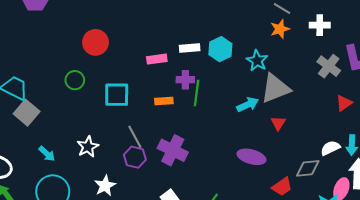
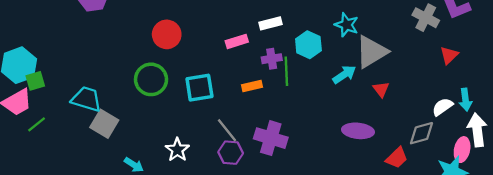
cyan hexagon: (220, 49) -> (308, 45), moved
green circle: (75, 80) -> (151, 79), size x1.5

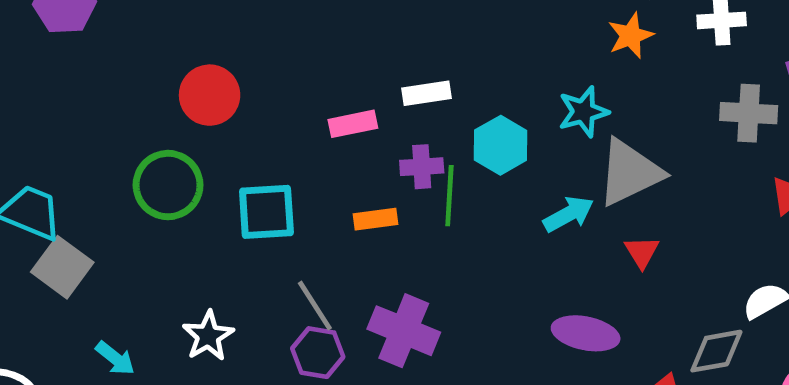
gray cross: (426, 18) -> (749, 113), turned -30
cyan star: (347, 25) -> (583, 112), turned 30

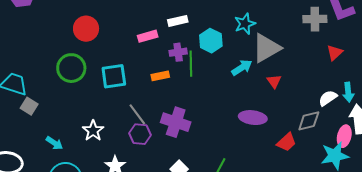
gray square: (62, 267) -> (29, 106), size x0.7

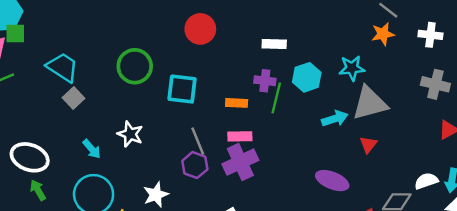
red circle: (86, 29) -> (200, 29), moved
pink rectangle: (148, 36) -> (240, 136), moved
purple cross: (176, 122) -> (240, 162), turned 32
white star: (93, 131) -> (130, 134), moved, turned -30

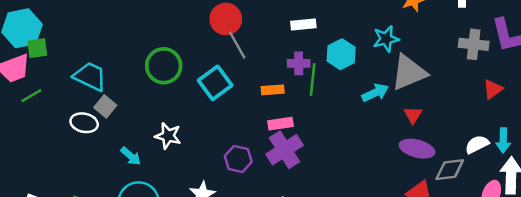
cyan square: (182, 89) -> (215, 83), turned -36
gray line: (198, 141) -> (237, 45), moved
white ellipse: (30, 157) -> (84, 123), moved, size x0.7
purple ellipse: (332, 181) -> (417, 149), moved

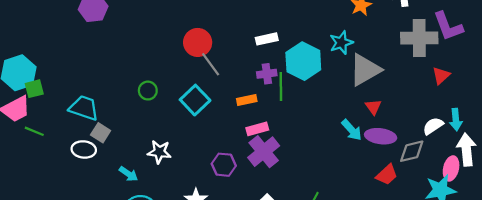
gray cross: (474, 44) -> (419, 38), size x1.4
cyan hexagon: (341, 54) -> (303, 61), size x1.4
green circle: (164, 66) -> (148, 91), size x0.6
cyan arrow: (375, 93) -> (352, 130), moved, turned 80
green line: (31, 96) -> (34, 131), turned 60

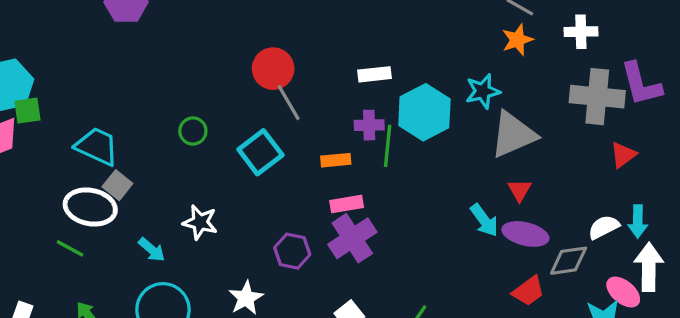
green line: (34, 131) -> (70, 248), moved
white ellipse: (84, 149) -> (90, 207), size x1.4
pink ellipse: (451, 168) -> (623, 292), turned -70

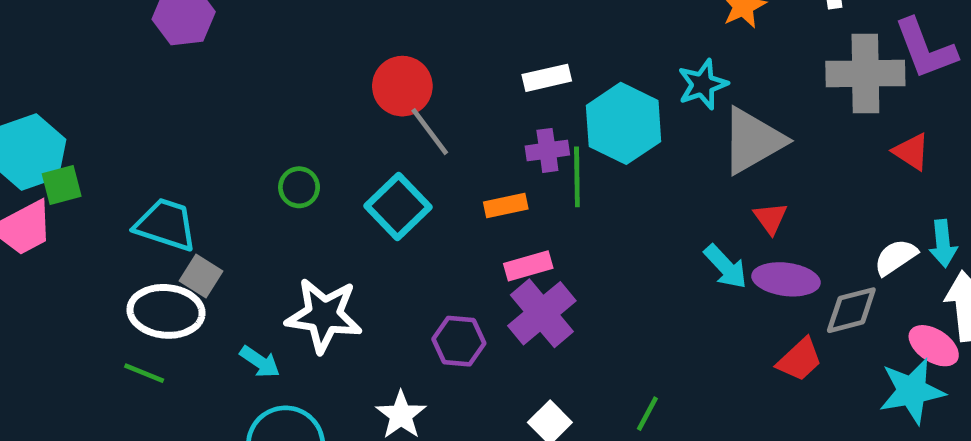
red triangle: (623, 155) -> (911, 152), turned -44
white star: (200, 222) -> (324, 315), size x1.5

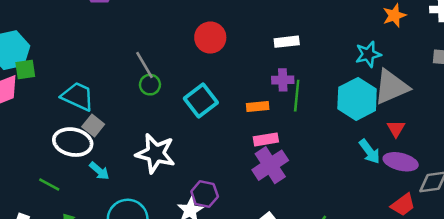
cyan hexagon: (624, 123) -> (357, 99), moved
gray line: (430, 132) -> (145, 65), moved
purple hexagon: (459, 341) -> (205, 194), moved
cyan arrow: (260, 362) -> (99, 171), moved
green line: (144, 373) -> (49, 184), moved

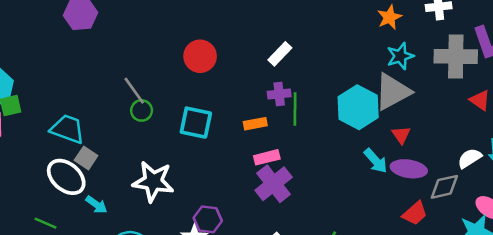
white rectangle: (287, 42) -> (280, 54), turned -35
cyan star: (368, 54) -> (400, 56), moved
cyan square: (201, 101) -> (196, 123), turned -36
white ellipse: (73, 142) -> (66, 177), turned 33

